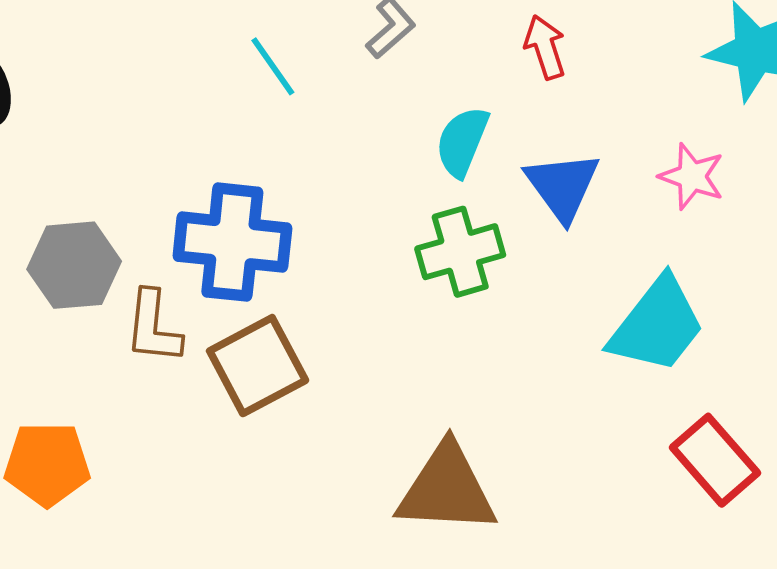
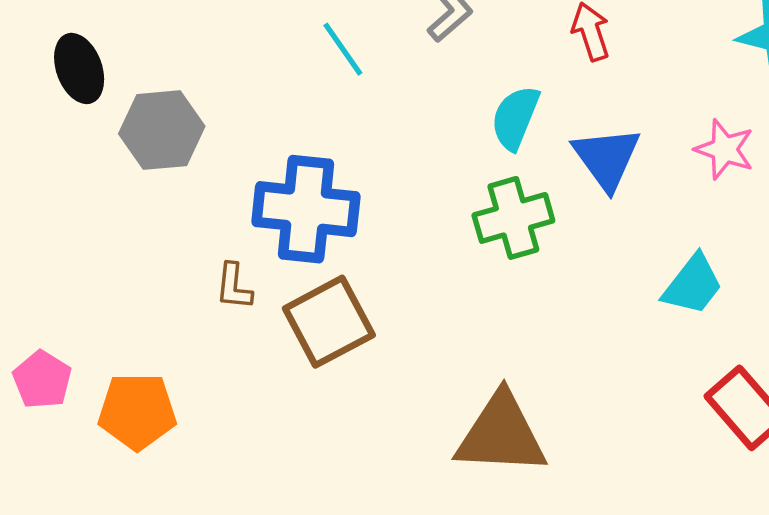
gray hexagon: (74, 265) -> (162, 130), moved
cyan trapezoid: (657, 325) -> (693, 285), size x0.7
brown L-shape: (153, 327) -> (234, 287), size x0.7

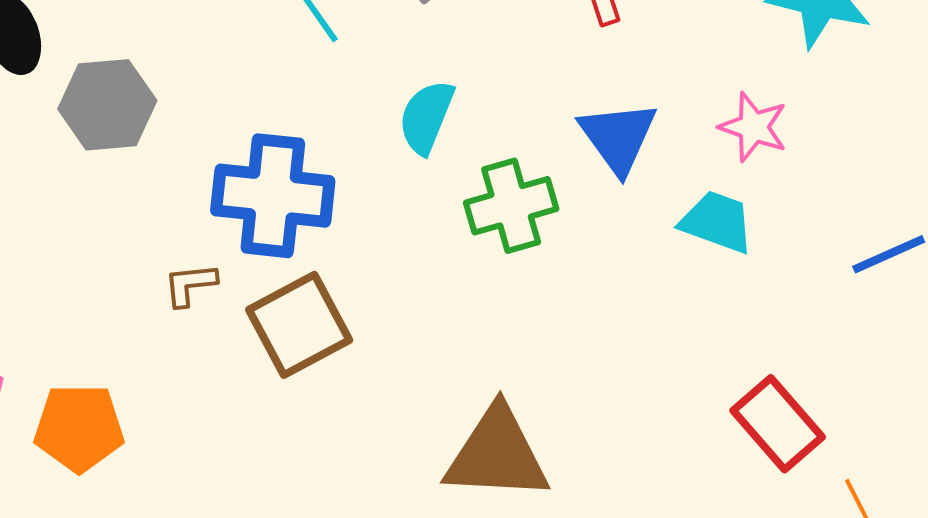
cyan semicircle: (515, 118) -> (426, 117), moved
cyan trapezoid: (693, 285) -> (717, 222), moved, turned -108
brown L-shape: (234, 287) -> (190, 284), turned 78

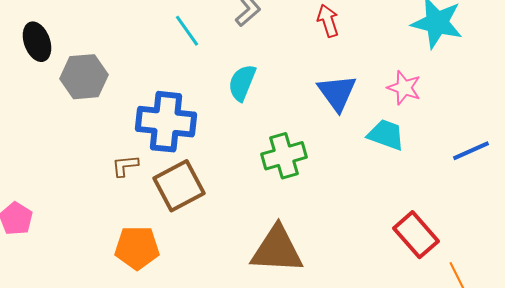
green cross: (511, 206) -> (284, 156), moved
orange pentagon: (79, 428) -> (137, 248), moved

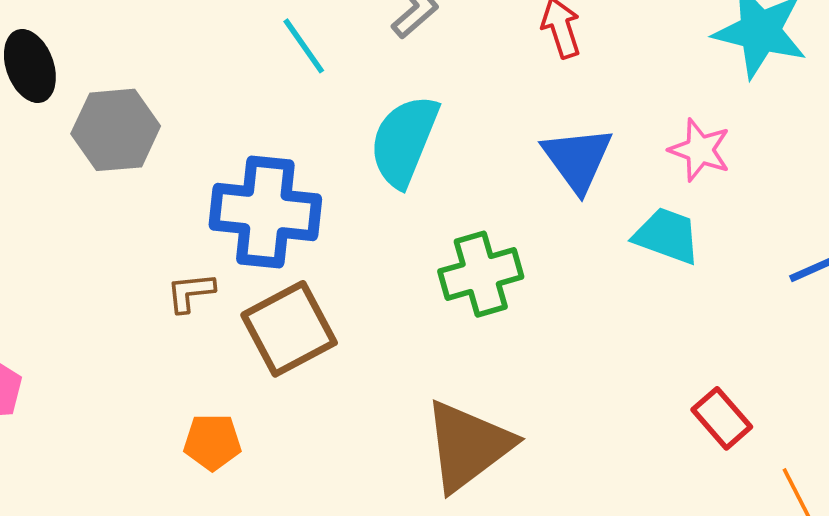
cyan semicircle: (242, 83) -> (404, 141), size x1.4
red rectangle: (416, 235) -> (722, 418), size x0.7
orange pentagon: (137, 248) -> (212, 442), size x0.7
brown triangle: (277, 250) -> (468, 446), turned -40

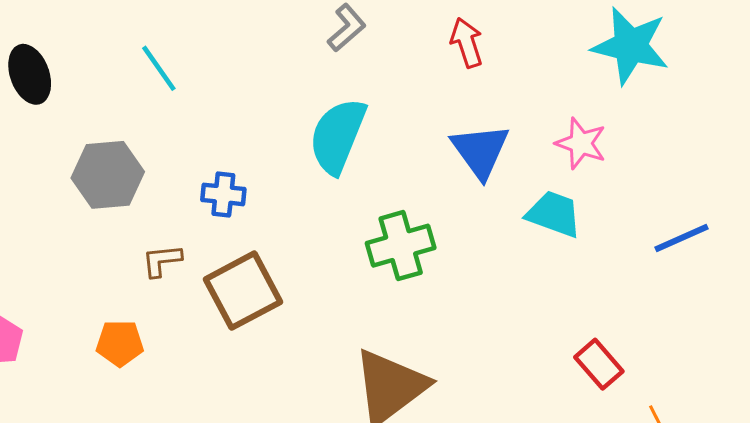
cyan line: (304, 46) -> (159, 68), moved
gray hexagon: (116, 130) -> (108, 175), moved
blue cross: (265, 212) -> (223, 194), size x0.5
orange pentagon: (212, 442) -> (120, 343), moved

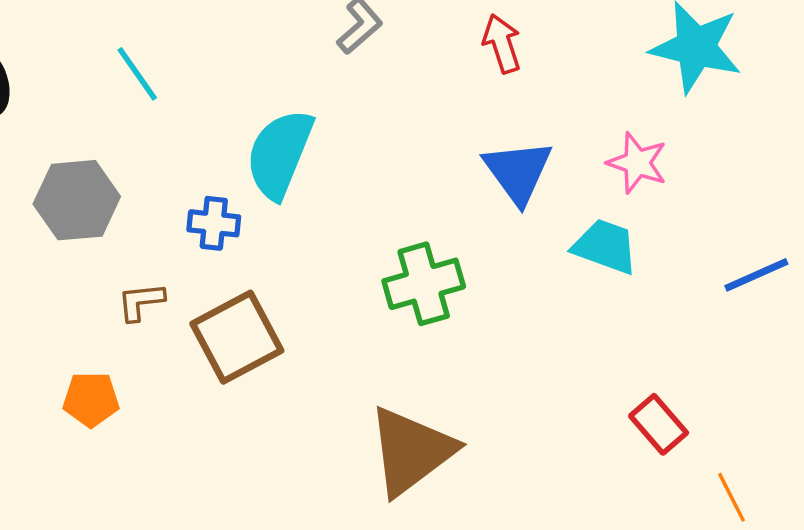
cyan semicircle: (338, 136) -> (280, 154), moved

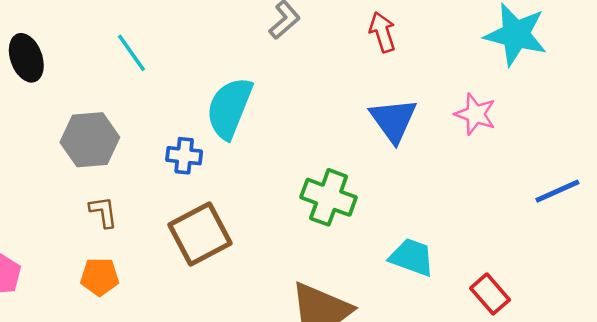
cyan trapezoid: (605, 246) -> (412, 257), moved
green cross: (424, 284) -> (329, 197), turned 36
brown L-shape: (141, 302) -> (103, 212), moved, turned 88

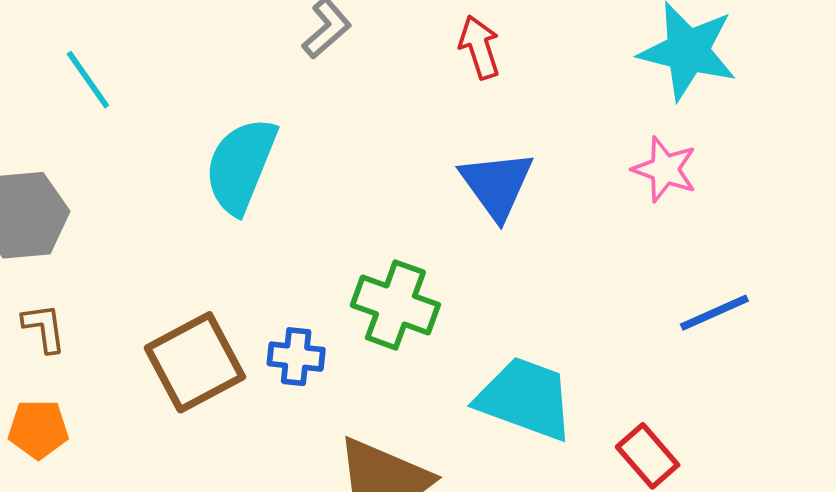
pink star: (475, 114) -> (665, 169), moved
blue cross: (184, 156) -> (296, 357), moved
blue line: (557, 191) -> (714, 313), moved
cyan trapezoid: (412, 257) -> (525, 399), size x1.4

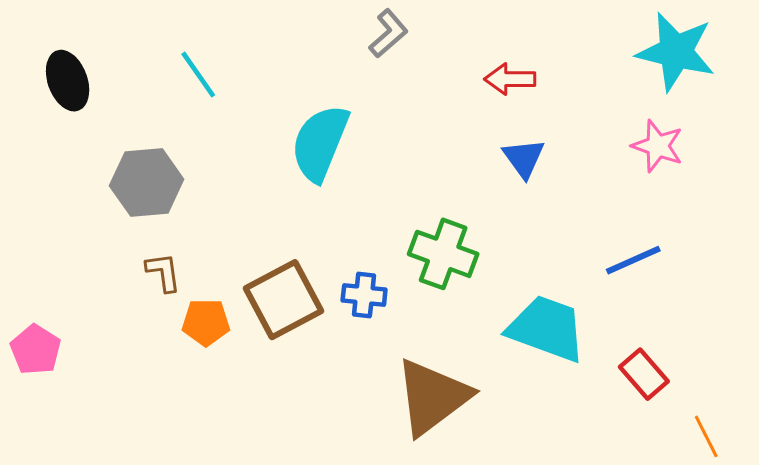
red arrow: (479, 47) -> (510, 79), moved, turned -72
blue triangle: (497, 185) -> (524, 158), size x0.7
blue line: (714, 313) -> (633, 260), moved
orange pentagon: (38, 429) -> (206, 322), moved

